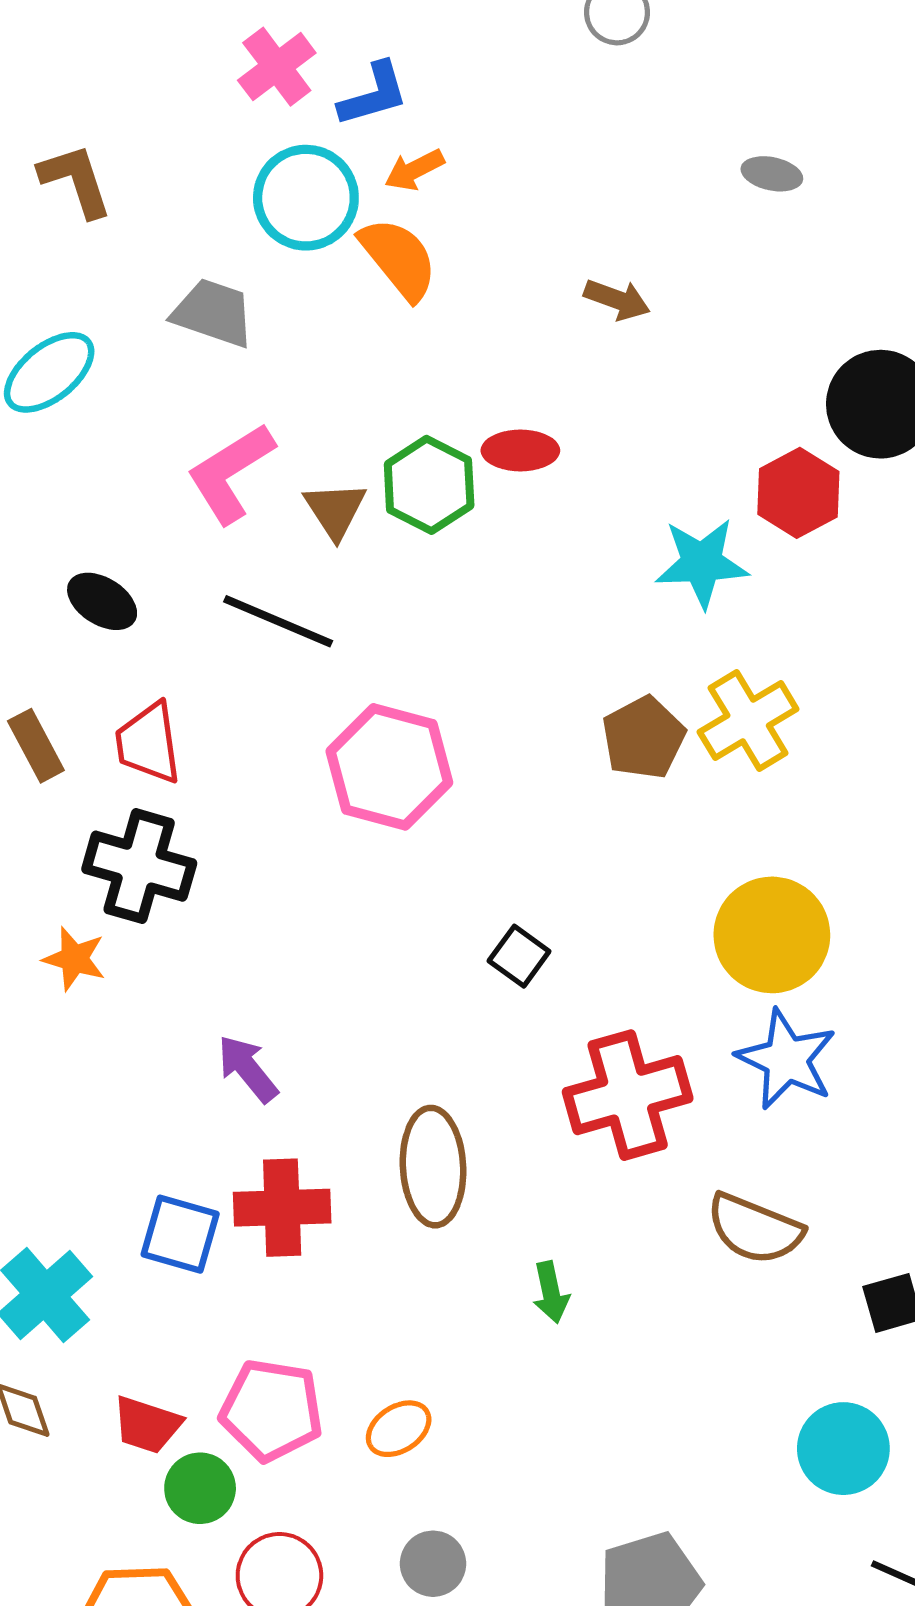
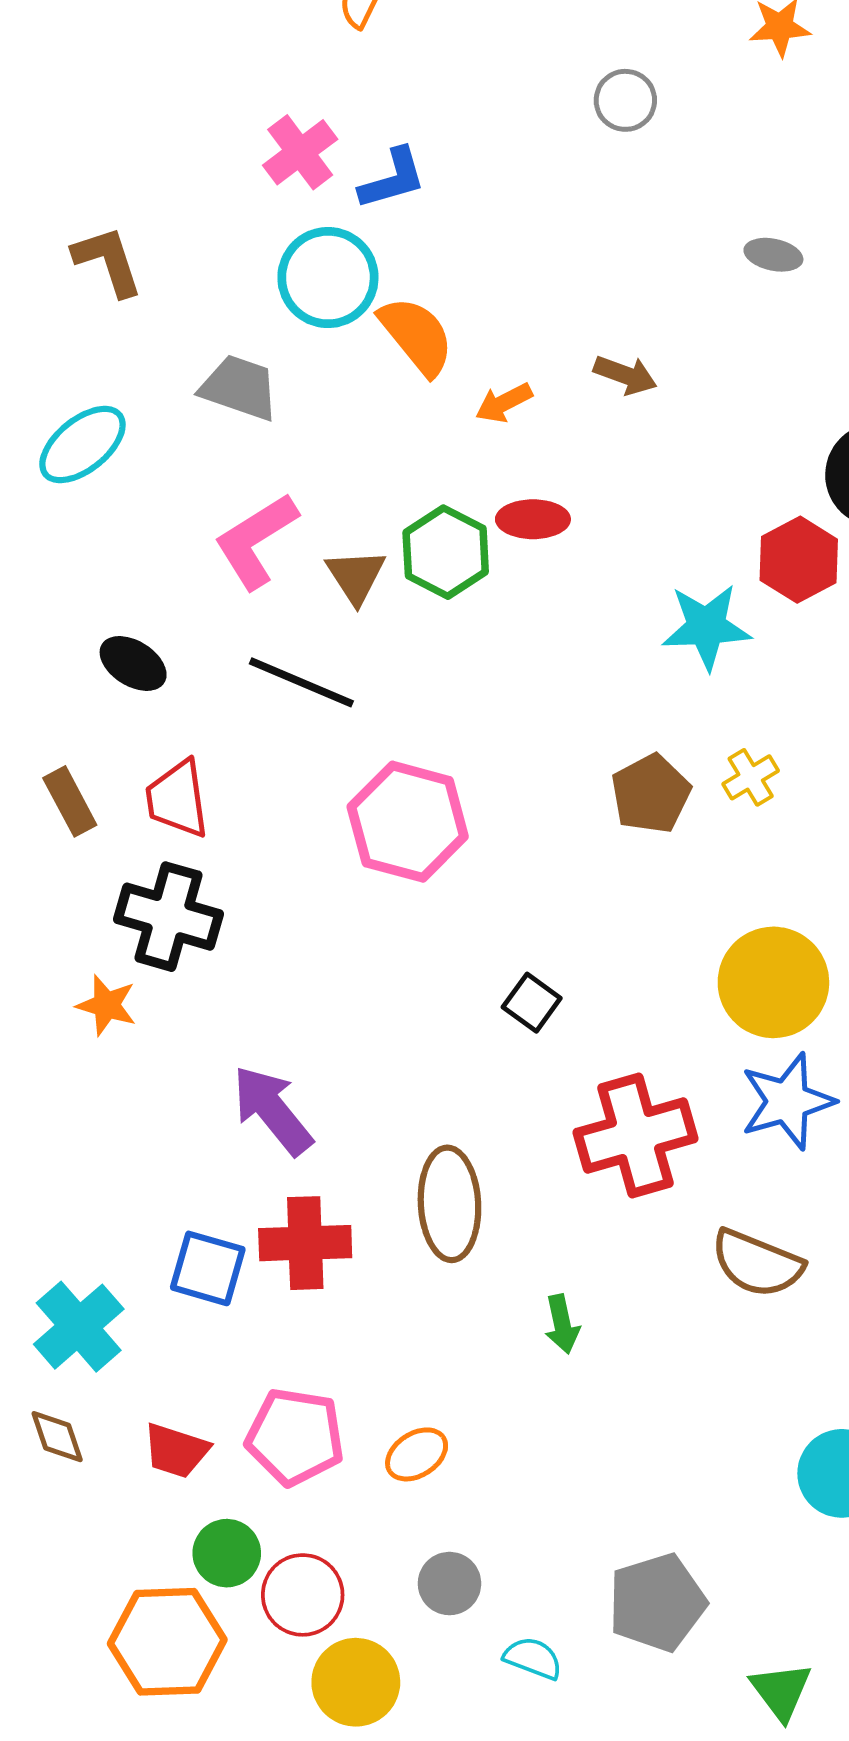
orange arrow: (414, 170) -> (504, 403), moved
yellow cross: (748, 721) -> (751, 777), size x0.6
blue star: (786, 1059) -> (787, 1101), turned 30
purple arrow: (248, 1069) -> (272, 1110), size x1.4
green circle: (200, 1488) -> (227, 1553), moved

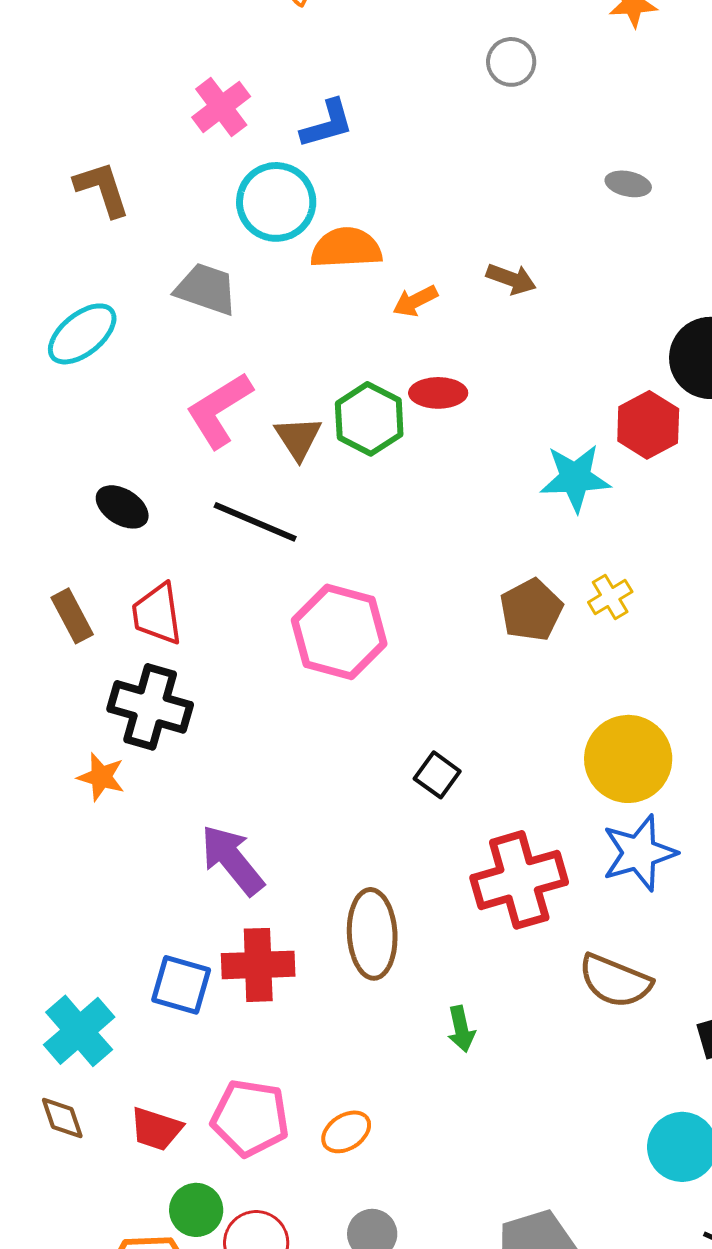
pink cross: (300, 152) -> (221, 107), moved
orange semicircle: (417, 336) -> (346, 248), turned -54

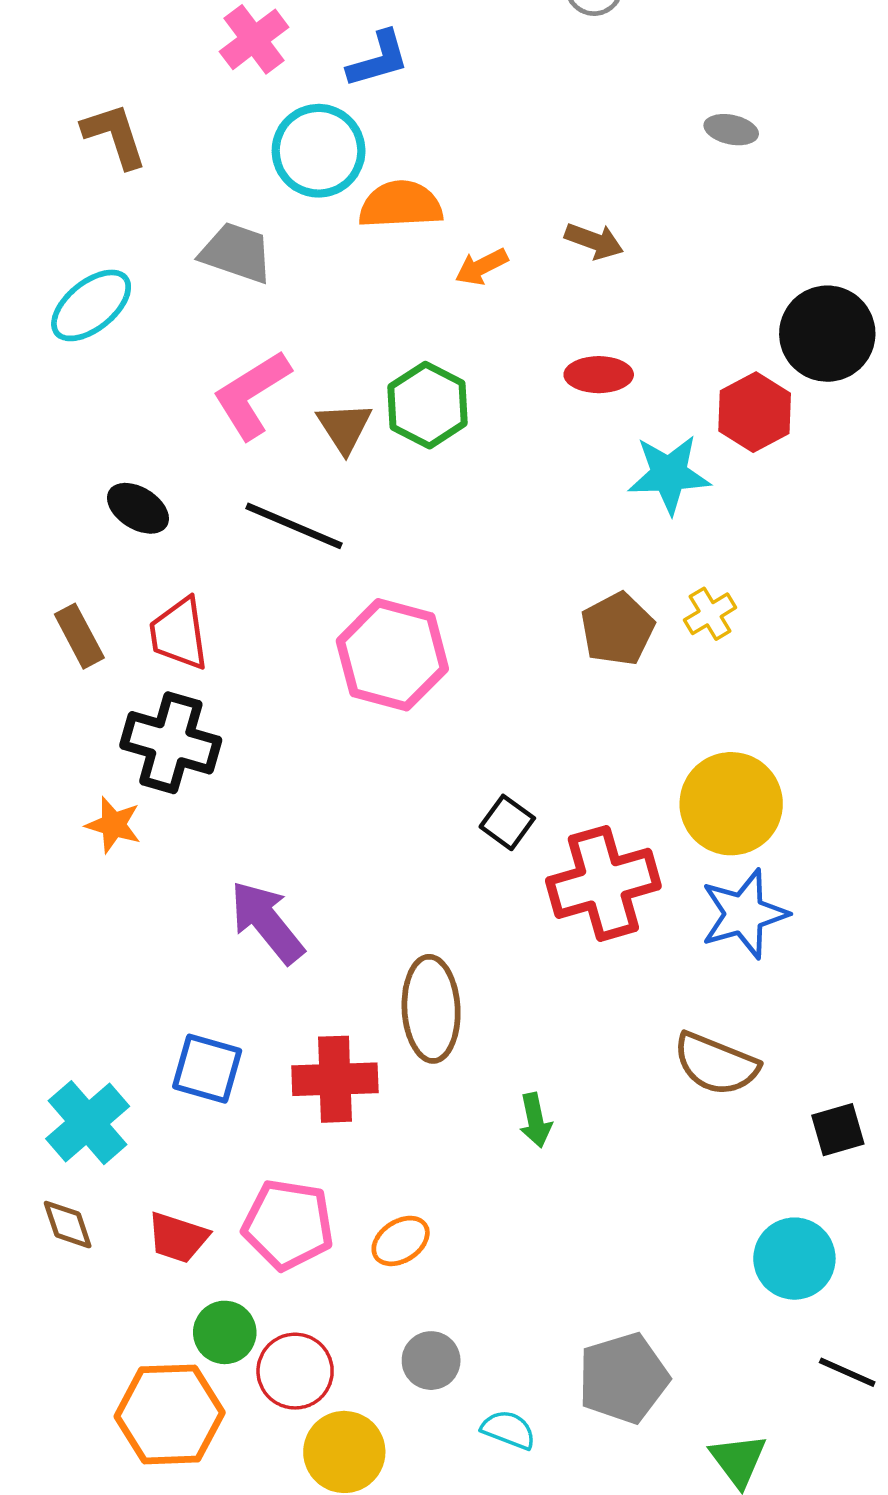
red ellipse: (438, 393) -> (599, 375), moved
red cross: (519, 880) -> (603, 883), moved
red cross: (258, 965) -> (335, 1079), moved

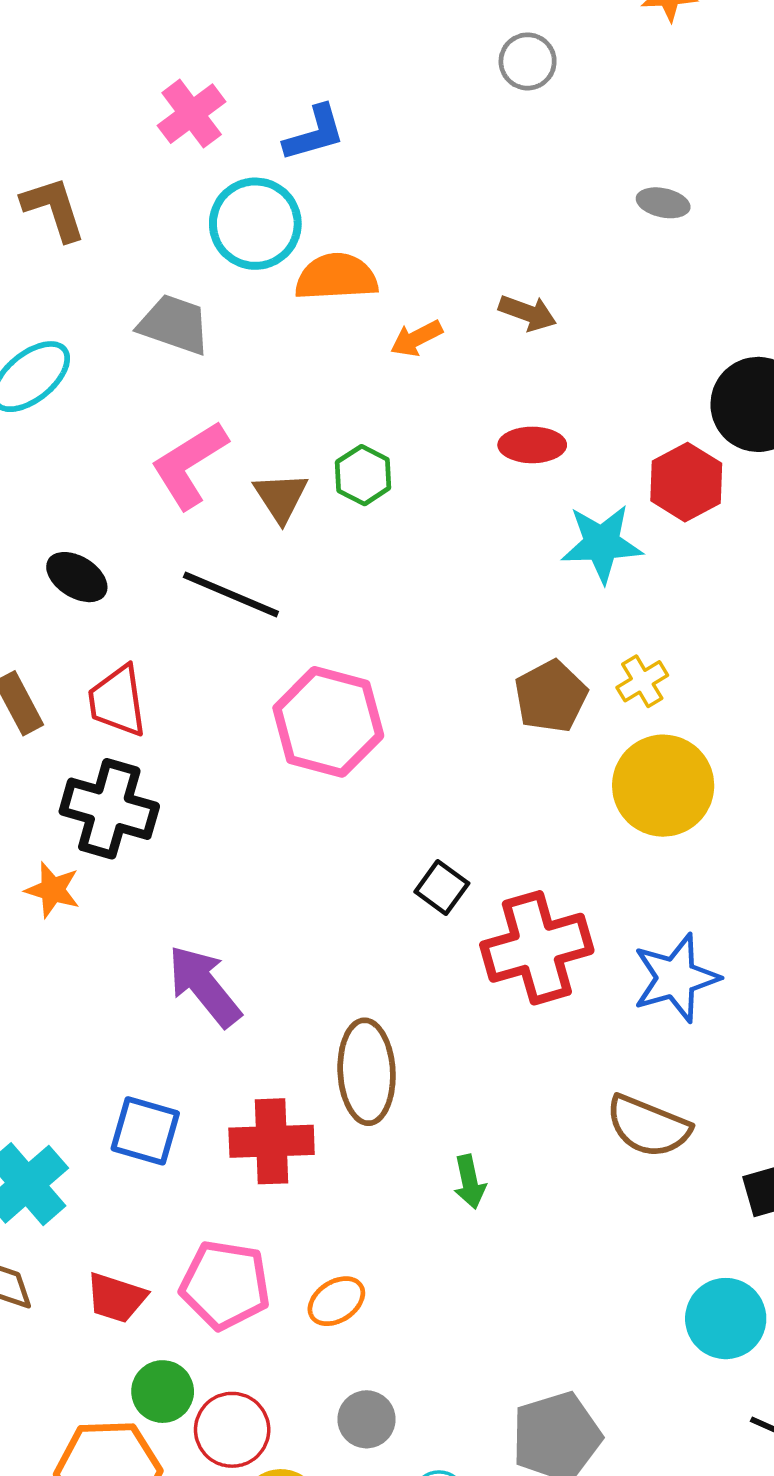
green hexagon: (428, 405) -> (363, 475), size x0.7
yellow circle: (731, 804) -> (663, 786), moved

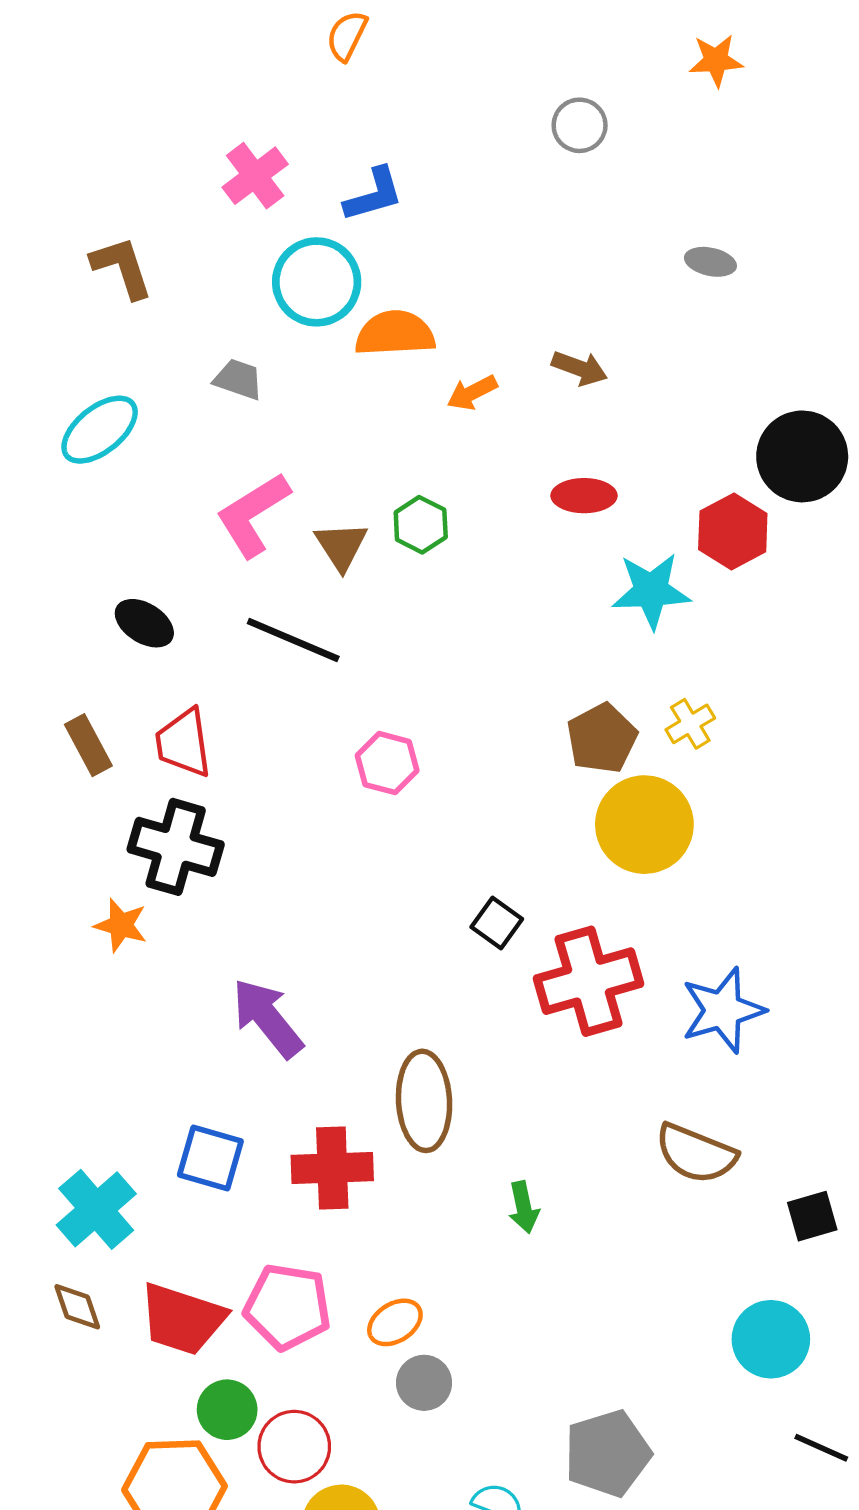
gray trapezoid: (174, 324) -> (238, 379), size x0.7
pink hexagon: (328, 722) -> (387, 763), size x0.6
yellow circle: (663, 786) -> (644, 825), moved
red trapezoid: (116, 1298) -> (182, 1319), size x1.5
gray circle: (367, 1419) -> (424, 1383), moved

